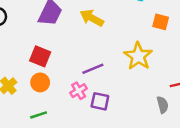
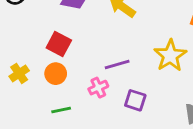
purple square: (100, 101) -> (135, 100), moved
green line: (39, 115) -> (61, 110), moved

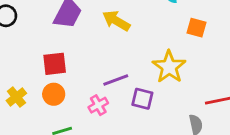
red square: (59, 44) -> (55, 64), turned -30
purple square: (135, 100) -> (142, 99), moved

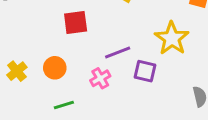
red square: (55, 64) -> (76, 22), moved

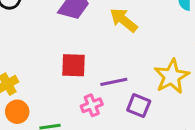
red square: (76, 22) -> (73, 65), moved
orange circle: (55, 68) -> (17, 112), moved

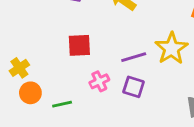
purple line: (114, 82) -> (134, 57), moved
purple square: (139, 106) -> (134, 87), moved

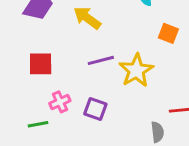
purple line: (134, 57) -> (101, 60), moved
green line: (62, 104) -> (38, 124), moved

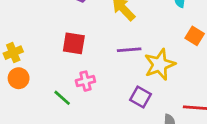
purple square: (95, 109) -> (141, 97), moved
green line: (38, 124) -> (62, 98), turned 42

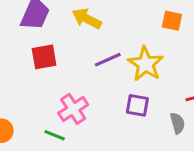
red square: (74, 43) -> (44, 57), moved
pink cross: (85, 81) -> (73, 109), size x1.4

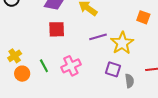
gray semicircle: (177, 123) -> (129, 81), moved
green line: (55, 135) -> (44, 66), moved, turned 32

